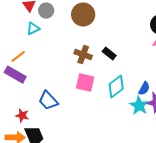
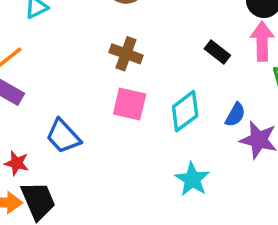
black rectangle: (109, 54) -> (217, 52), moved
cyan star: (139, 106) -> (192, 179), moved

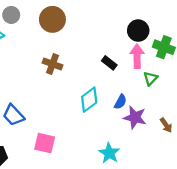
pink square: (130, 104) -> (45, 143), moved
cyan star: (192, 179) -> (109, 153), moved

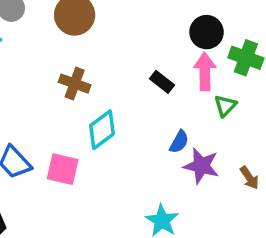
cyan diamond: (89, 100) -> (102, 130), moved
pink square: (45, 143) -> (63, 169), moved

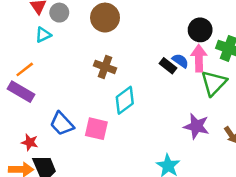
green triangle: (225, 106) -> (214, 83), size x1.6
blue semicircle: (179, 142) -> (180, 61), moved, turned -84

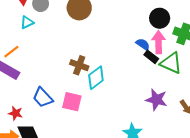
black rectangle: (168, 66) -> (151, 57), moved
brown cross: (105, 67) -> (79, 65), moved
green triangle: (214, 83) -> (171, 63), turned -50

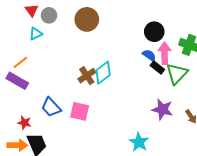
black circle: (160, 18) -> (154, 32), moved
green triangle: (171, 63) -> (177, 74), turned 50
brown cross: (79, 65) -> (87, 76), turned 36
cyan diamond: (96, 78) -> (103, 73), moved

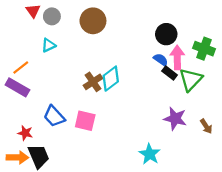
cyan triangle: (36, 34) -> (49, 45), moved

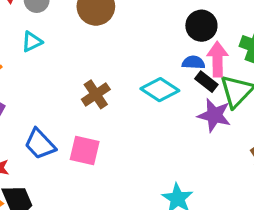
blue semicircle: (161, 60) -> (193, 62), turned -32
cyan diamond: (111, 79) -> (160, 90), moved, turned 70
purple star: (175, 119) -> (214, 115), moved

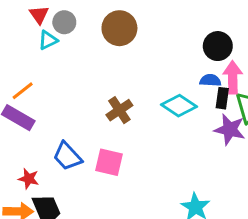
cyan triangle: (32, 42) -> (48, 40), moved
black rectangle: (206, 82) -> (222, 98), turned 60

